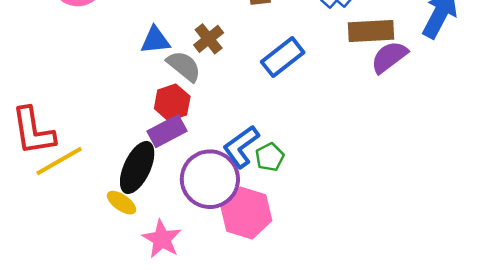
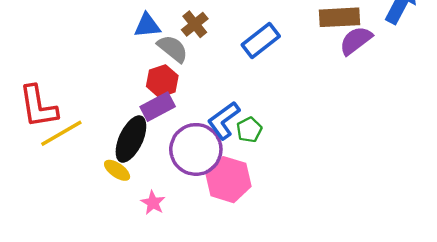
pink star: (162, 239) -> (153, 203), size x0.7

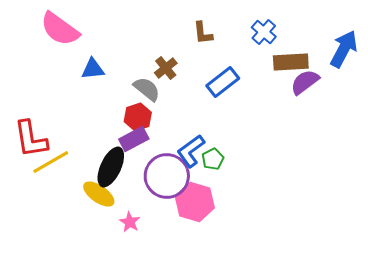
blue triangle: (147, 25) -> (93, 69), moved
yellow ellipse: (117, 170) -> (99, 194), size x1.4

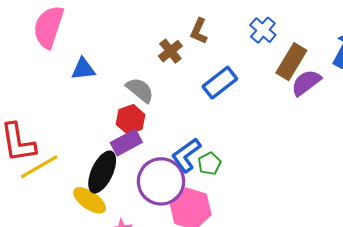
pink semicircle: (60, 29) -> (49, 27), turned 72
brown L-shape: (203, 33) -> (199, 31), turned 30
brown rectangle: (291, 62) -> (291, 62), turned -56
brown cross: (166, 68) -> (170, 51), moved

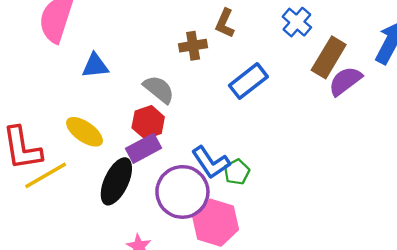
brown cross: (170, 51) -> (193, 46), turned 30
blue L-shape: (186, 155) -> (211, 162), turned -88
yellow ellipse: (90, 200) -> (85, 132), moved

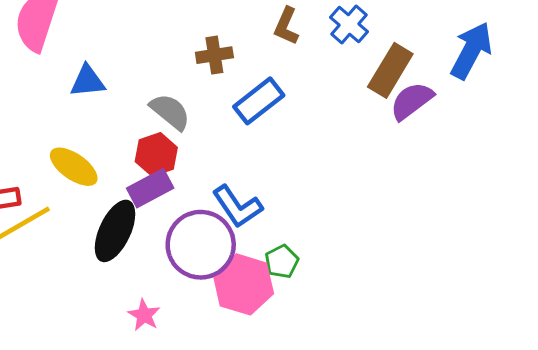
brown L-shape: (225, 23) -> (286, 26), moved
blue rectangle: (248, 81) -> (259, 101), moved
green pentagon: (237, 172) -> (282, 262), moved

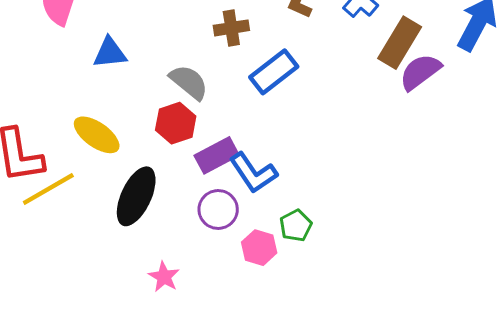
purple rectangle: (150, 188) -> (217, 155), moved
purple circle: (201, 245) -> (218, 209), size x0.6
pink hexagon: (243, 284) -> (259, 248), size x0.6

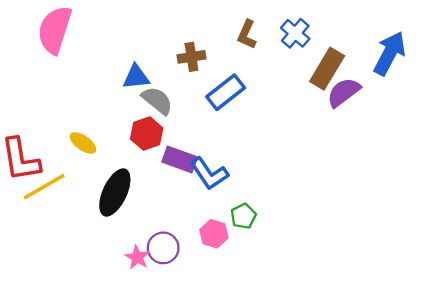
blue triangle: (110, 53) -> (136, 77), moved
yellow ellipse: (97, 135) -> (83, 143), size x0.7
purple rectangle: (217, 155) -> (180, 159), turned 48
purple circle: (218, 209) -> (163, 248), moved

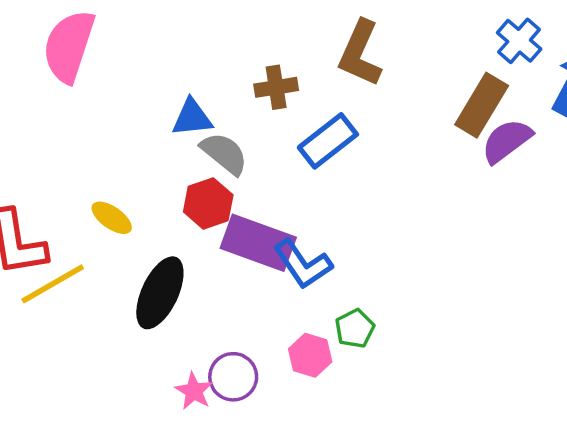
blue cross: (295, 33) -> (519, 41), moved
brown L-shape: (247, 34) -> (360, 53), size x1.5
purple rectangle: (180, 159) -> (258, 243), size x1.4

